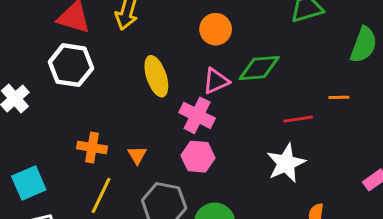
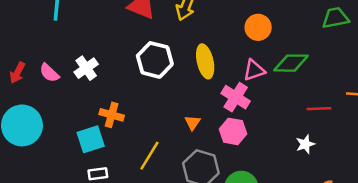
white hexagon: (71, 65) -> (155, 60), moved
orange cross: (92, 147) -> (112, 115), moved
orange triangle: (137, 155) -> (193, 123), moved
white star: (286, 163) -> (305, 144), size x0.6

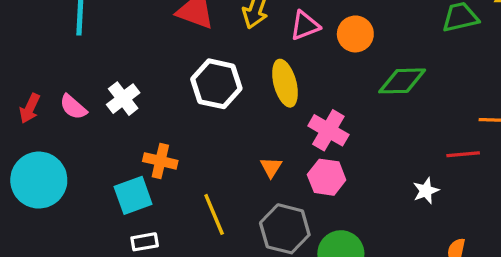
pink triangle: (254, 70) -> (305, 26), moved
red line: (319, 109) -> (463, 154), moved
yellow line: (149, 156) -> (214, 214), turned -52

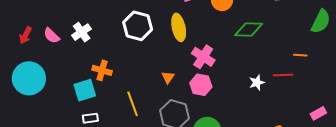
white star: (426, 191) -> (257, 83), moved

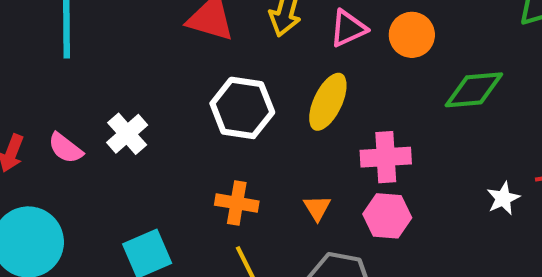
yellow ellipse: (179, 27) -> (328, 102), turned 44
pink cross: (203, 57) -> (386, 157), turned -30
orange cross: (102, 70) -> (237, 203), moved

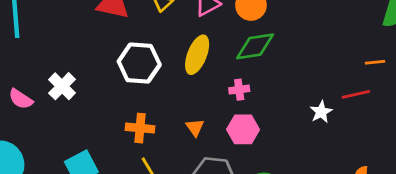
green diamond: (474, 90) -> (255, 46), moved
pink cross: (386, 157) -> (239, 90), size x0.6

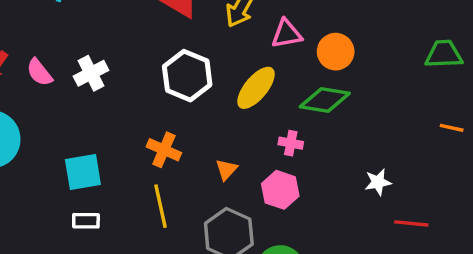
orange line: (375, 62) -> (452, 128), moved
red line: (356, 94) -> (411, 223), moved
white star: (321, 112) -> (378, 182), moved

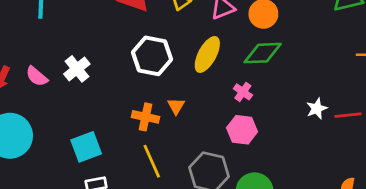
pink cross: (291, 143) -> (243, 92), turned 36
orange triangle: (226, 170) -> (176, 106), moved
red line: (411, 223) -> (348, 115), moved

